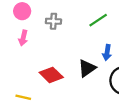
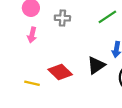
yellow line: (23, 97) -> (32, 83), moved

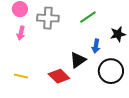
gray cross: (62, 18) -> (48, 18), size x1.5
red diamond: (60, 72) -> (59, 76), moved

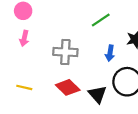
gray cross: (48, 18) -> (65, 52), moved
black triangle: (78, 60) -> (97, 94), moved, turned -36

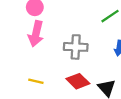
pink arrow: (24, 38) -> (36, 34), size x1.6

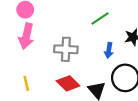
yellow line: (36, 81) -> (26, 83), turned 64

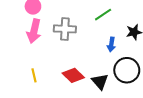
gray cross: (66, 49) -> (65, 29), moved

